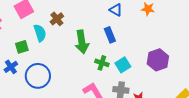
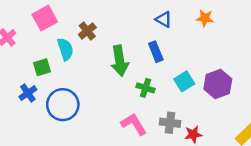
cyan square: (123, 65) -> (184, 81), moved

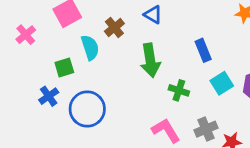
blue triangle: (164, 19) -> (153, 15), moved
blue rectangle: (156, 52) -> (203, 50), moved
gray cross: (170, 123) -> (206, 129), turned -30

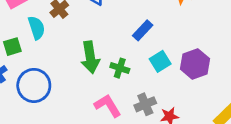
blue rectangle: (203, 50) -> (143, 30), turned 65
green arrow: (150, 60) -> (90, 57), moved

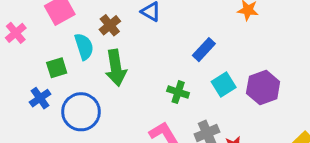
green arrow: (90, 57) -> (116, 68), moved

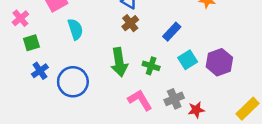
brown cross: (110, 25) -> (130, 23), moved
green square: (57, 68) -> (31, 43), moved
green arrow: (116, 68) -> (119, 62), moved

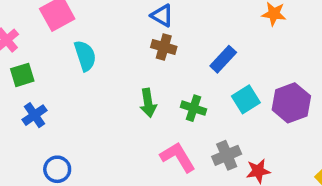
brown cross: (130, 23) -> (164, 47), turned -35
green arrow: (119, 62) -> (148, 103), size x0.7
blue circle: (73, 82) -> (57, 169), moved, size x0.6

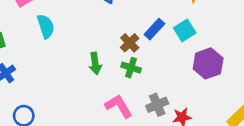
brown cross: (164, 47) -> (130, 43), moved, turned 30
cyan square: (246, 99) -> (185, 30), moved

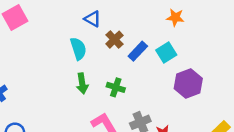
cyan semicircle: (46, 26) -> (78, 49), moved
brown cross: (130, 43) -> (115, 40), moved

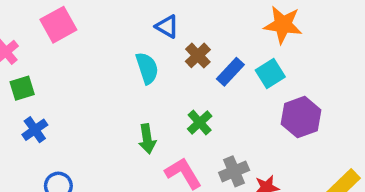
orange star: (175, 18) -> (283, 25), size x1.5
green arrow: (82, 83) -> (147, 139), moved
green cross: (116, 87) -> (200, 122), turned 30

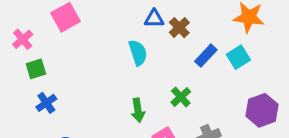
blue triangle: (167, 26) -> (154, 19), turned -30
brown cross: (198, 55) -> (179, 28), moved
purple hexagon: (301, 117) -> (262, 110), moved

